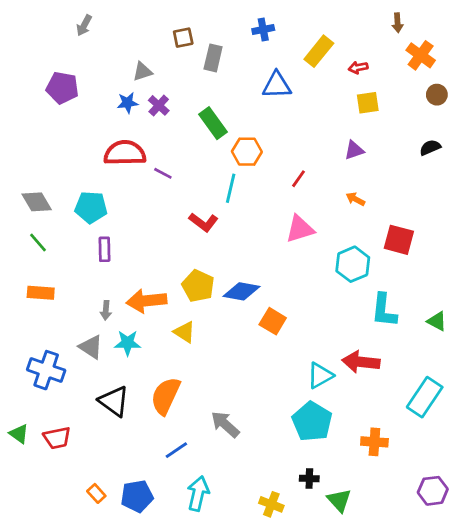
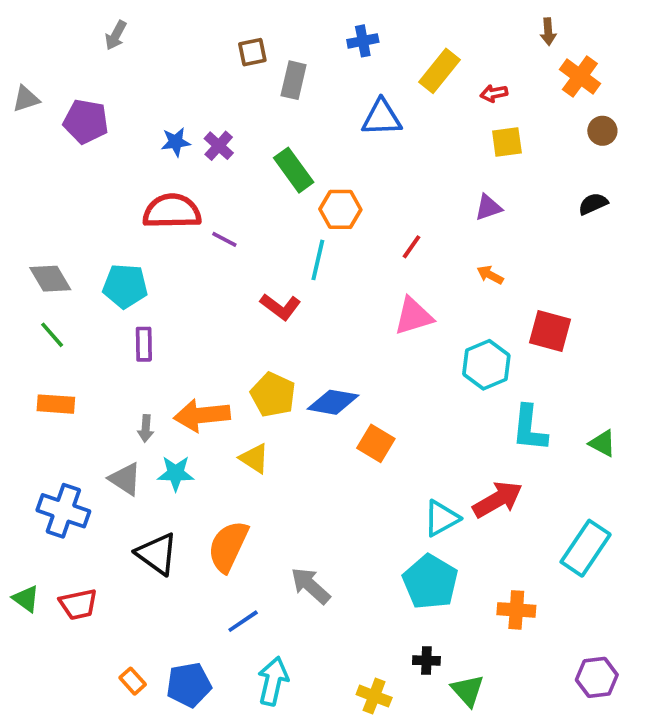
gray triangle: (142, 72) -> (26, 99), moved
red arrow: (361, 362) -> (498, 500), turned 144

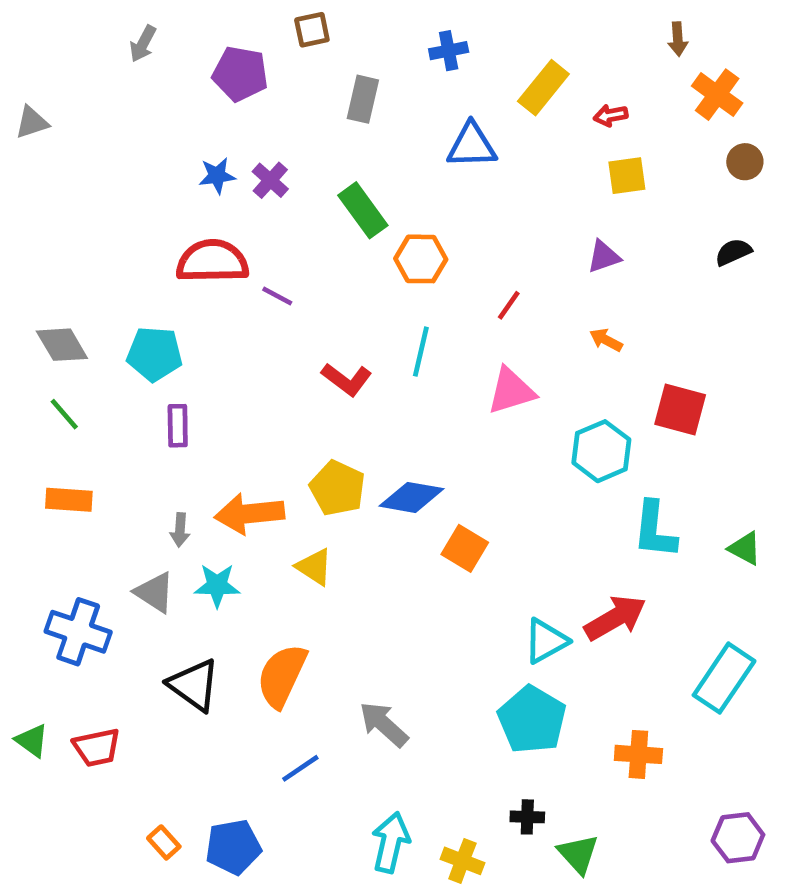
brown square: (252, 52) -> (312, 30), moved
purple pentagon: (86, 121) -> (240, 74), moved
cyan line: (318, 260) -> (421, 352), moved
cyan arrow: (273, 681) -> (391, 842), moved

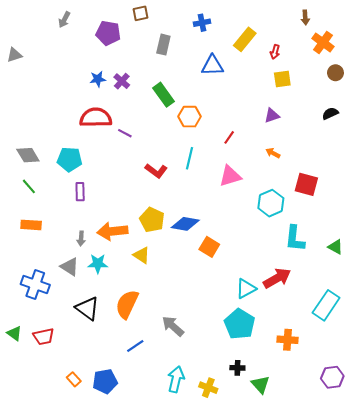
red arrow: (611, 115) -> (275, 52), turned -64

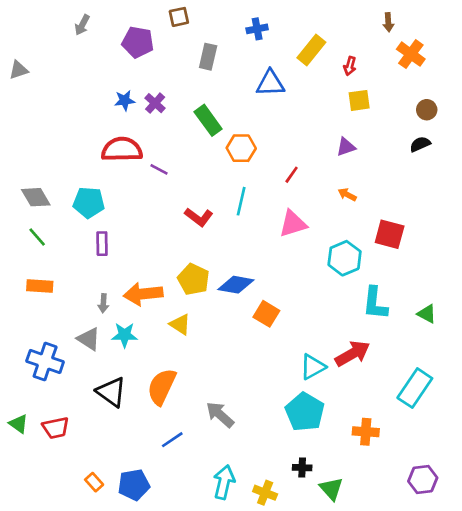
brown circle: (335, 73) -> (427, 110), moved

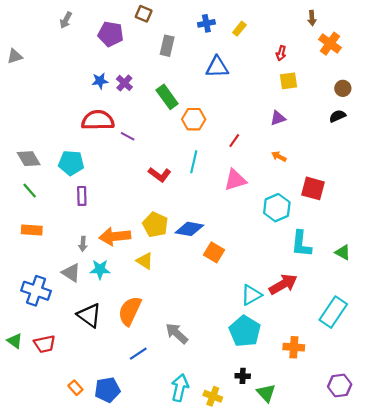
brown square: (179, 17) -> (144, 14), turned 35
yellow rectangle: (311, 50) -> (239, 29), moved, size x0.6

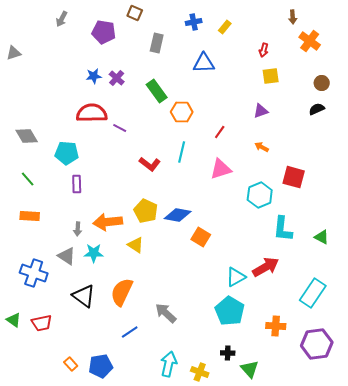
gray diamond: (29, 159) -> (27, 136), moved
purple hexagon: (340, 386) -> (317, 344), moved, size x1.4

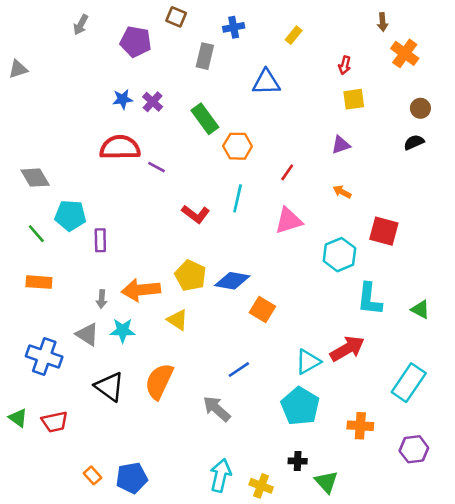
blue cross: (194, 22) -> (234, 27), moved
cyan pentagon: (67, 153) -> (70, 215), moved
blue line: (130, 332) -> (239, 370), moved
purple hexagon: (317, 344) -> (414, 449), size x0.7

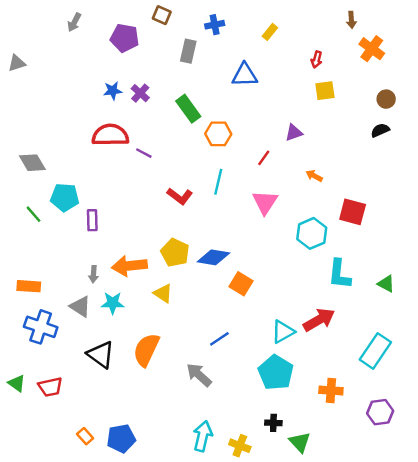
purple triangle: (341, 145) -> (294, 133), moved
pink triangle: (288, 221) -> (265, 202), turned -40
orange rectangle: (39, 282) -> (29, 286), moved

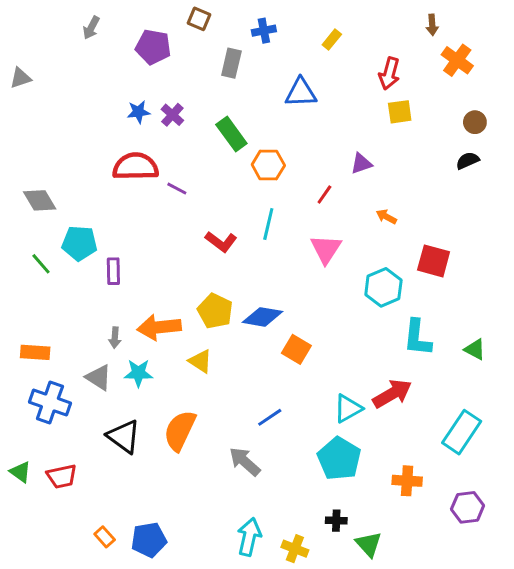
red arrow: (317, 59) -> (389, 73), size x1.5

